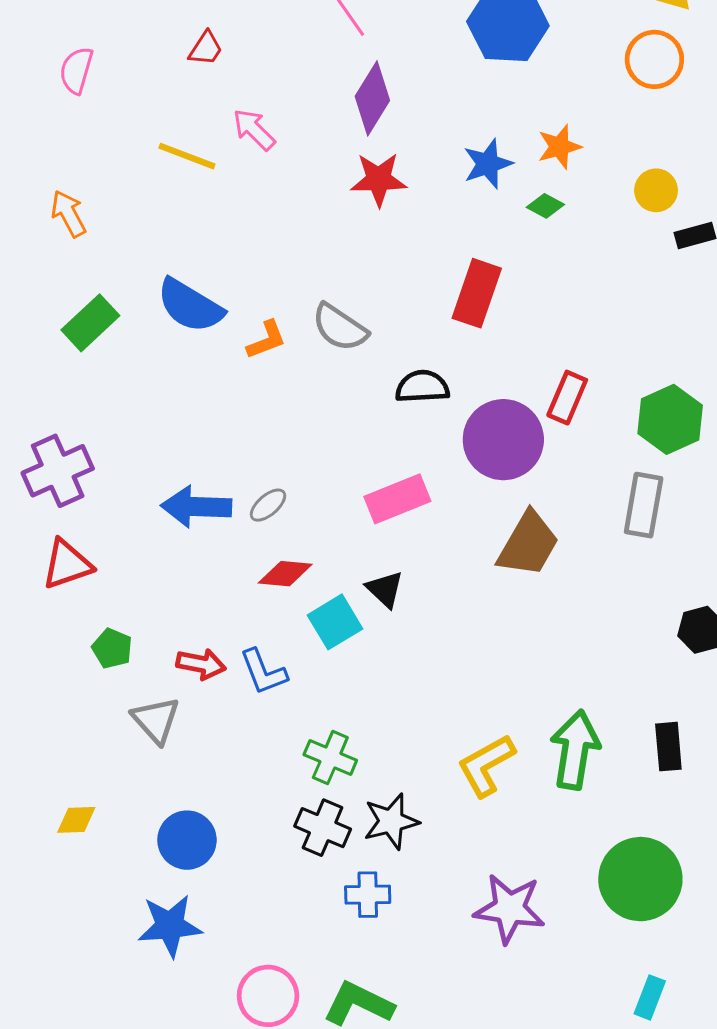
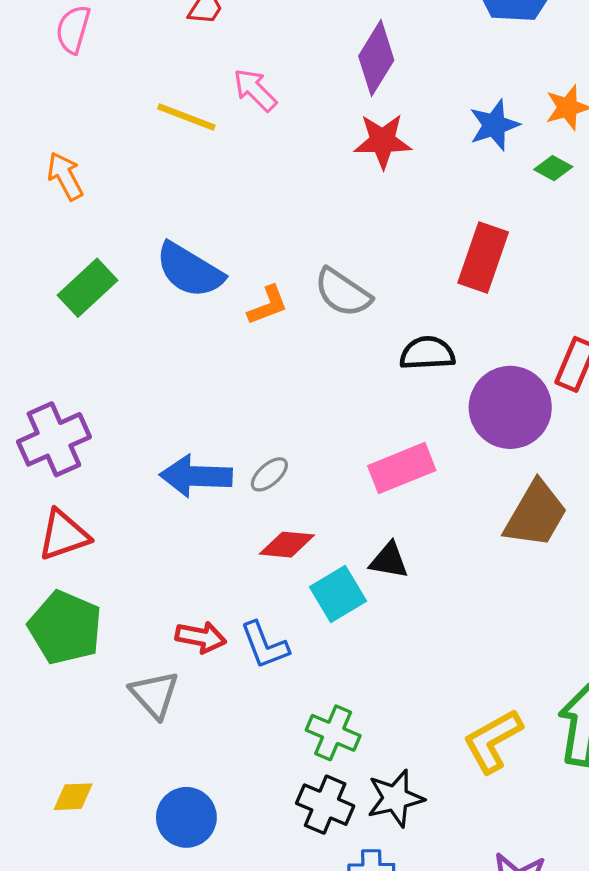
black triangle: (385, 589) -> (389, 561), turned -33
green pentagon: (112, 648) -> (65, 628), moved, size x1.8

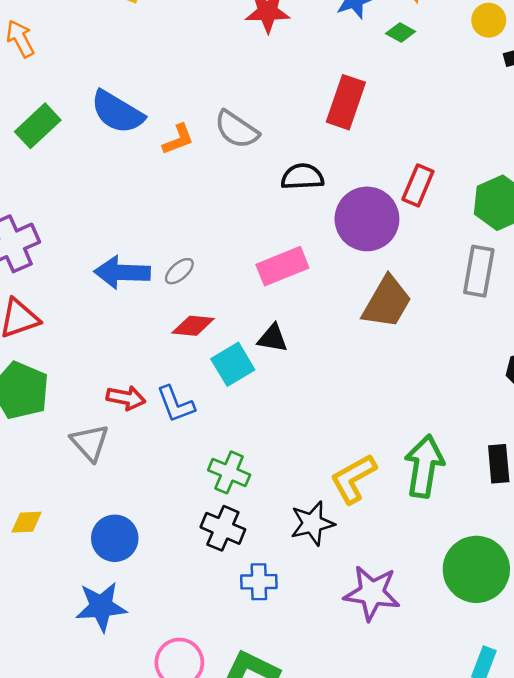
black star: (395, 798) -> (312, 523), moved

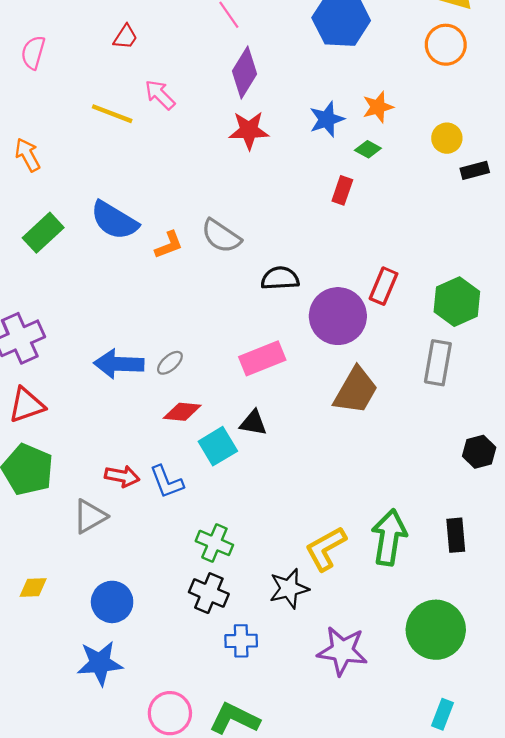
red rectangle: (346, 102) -> (342, 190), moved, size x0.6
gray triangle: (90, 443) -> (90, 516), turned 42

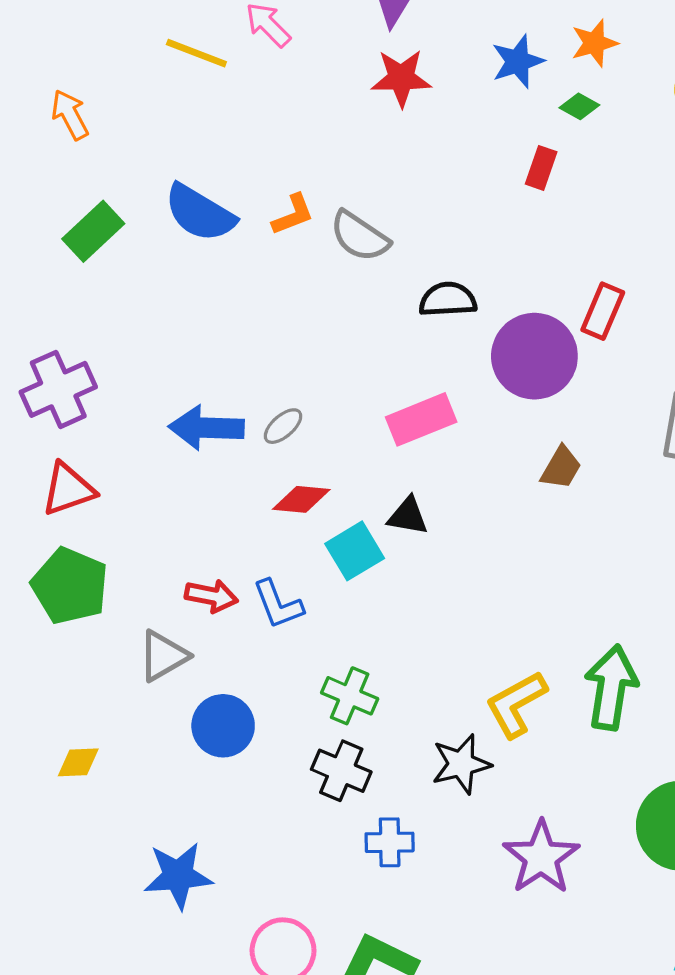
orange L-shape: (169, 245) -> (293, 215), moved
brown trapezoid: (356, 391) -> (561, 468), size x0.6
blue circle: (112, 602) -> (223, 726), moved
purple star: (342, 651) -> (541, 857), turned 30

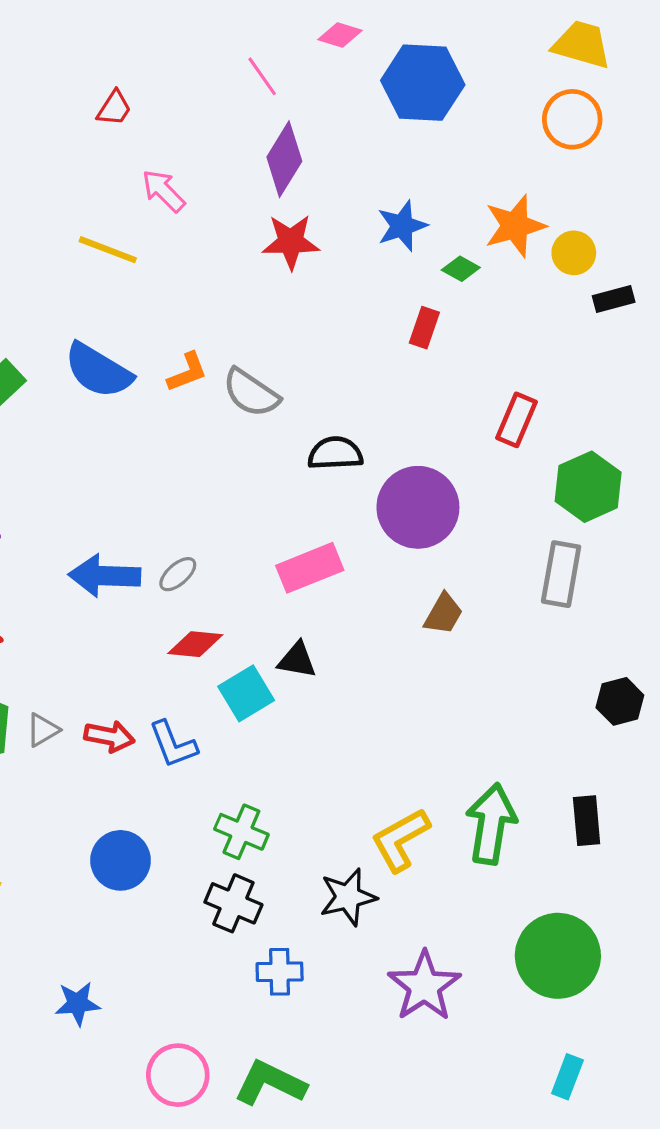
orange star: (594, 43) -> (515, 226), moved, size x1.4
yellow line: (196, 53) -> (108, 250), moved
red rectangle: (603, 311) -> (517, 420), moved
gray triangle: (163, 656) -> (43, 730), moved, size x0.7
blue star: (178, 876) -> (78, 1004), size x0.7

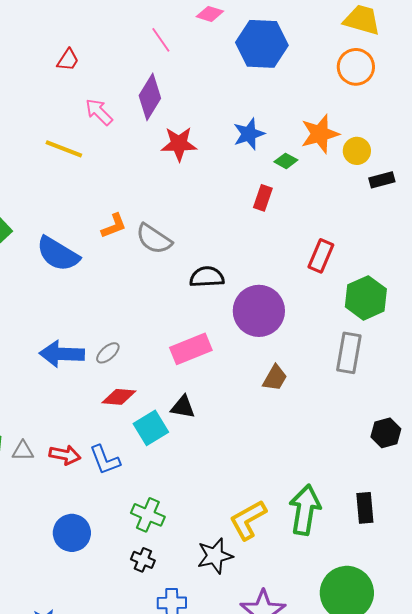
purple diamond: (284, 159) -> (150, 97), moved
blue semicircle: (98, 371) -> (58, 254), moved
gray triangle: (43, 730) -> (23, 451), turned 30
black cross: (233, 903) -> (143, 560), size x0.7

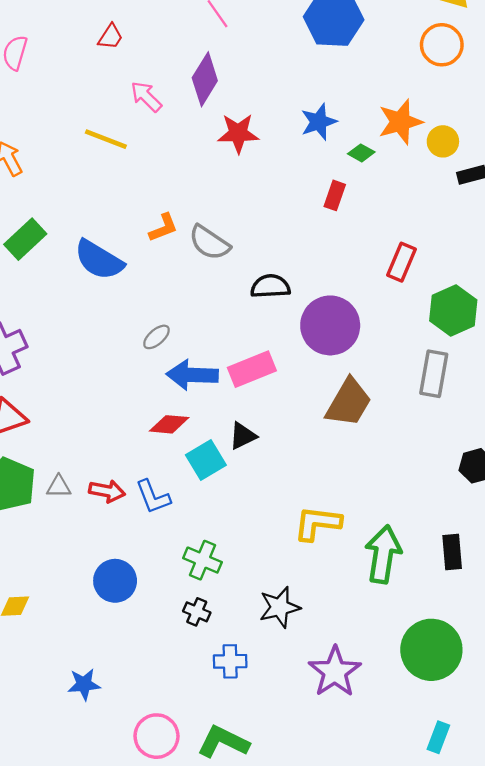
gray ellipse: (108, 353) -> (156, 337), moved
blue arrow: (62, 354) -> (192, 375), moved
brown trapezoid: (275, 378) -> (349, 403), size x1.6
black triangle: (183, 407) -> (243, 436), turned -36
yellow L-shape: (248, 520) -> (318, 523), moved, turned 36

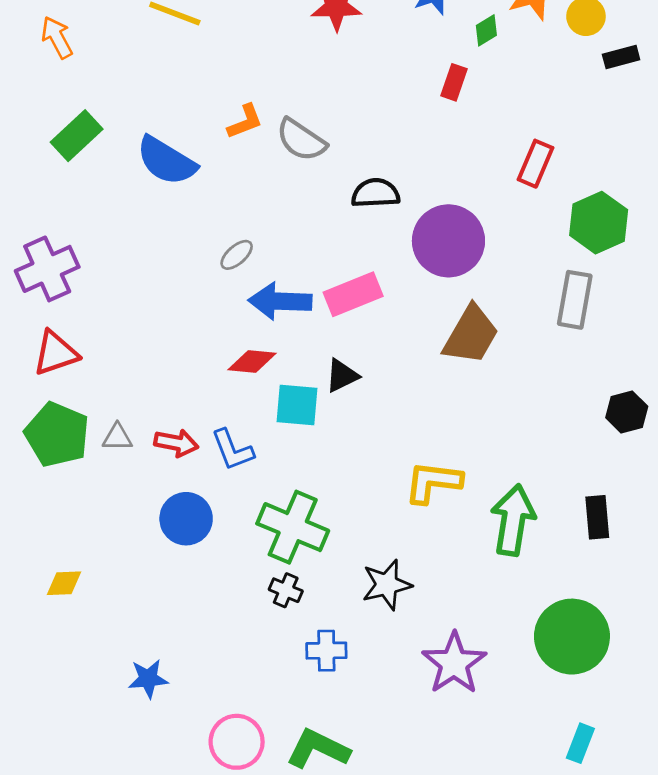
green diamond: (361, 153) -> (486, 30), turned -60
cyan square: (206, 460) -> (297, 405), turned 36
green cross: (203, 560) -> (293, 527), size x1.5
blue circle: (115, 581) -> (186, 519), moved

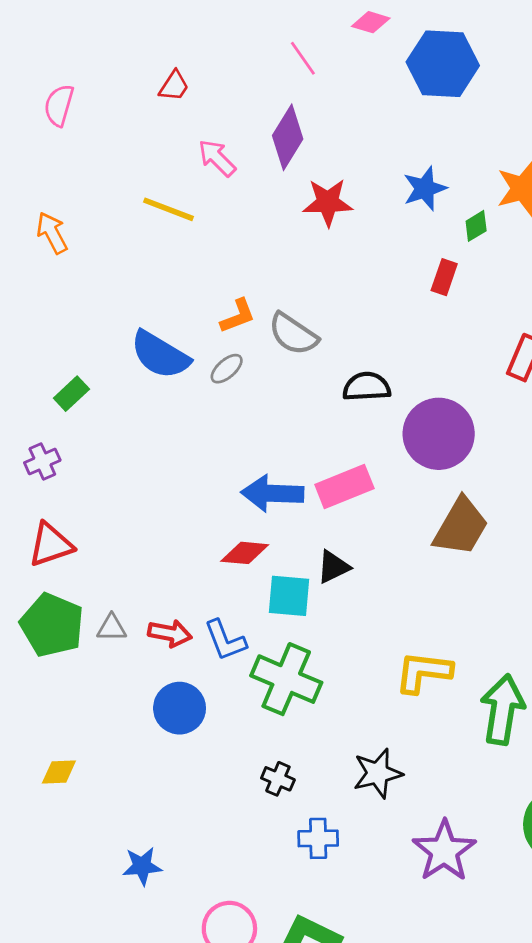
green rectangle: (77, 136) -> (71, 394), moved, size x0.7
gray ellipse: (237, 255) -> (227, 369), moved
purple cross: (47, 269) -> (42, 461), size x0.6
green cross: (293, 527) -> (286, 679), moved

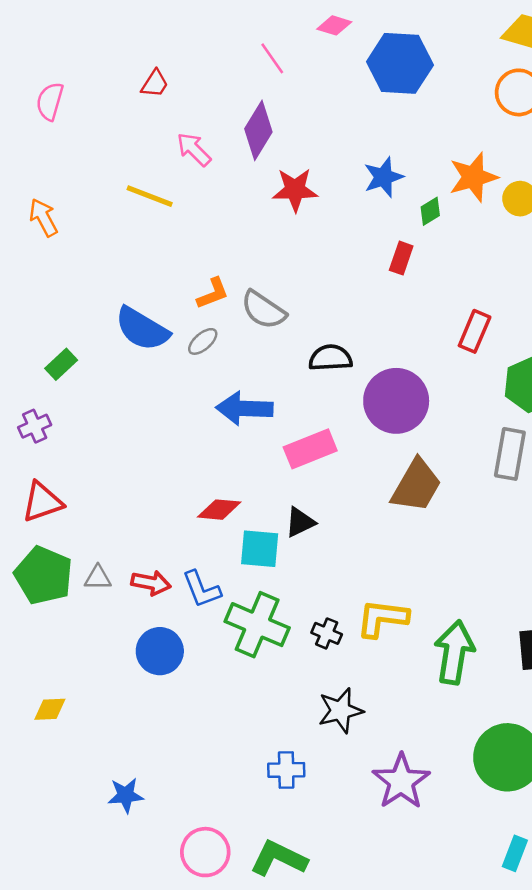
blue arrow: (272, 493) -> (244, 408), moved
black cross: (278, 779) -> (327, 633), moved

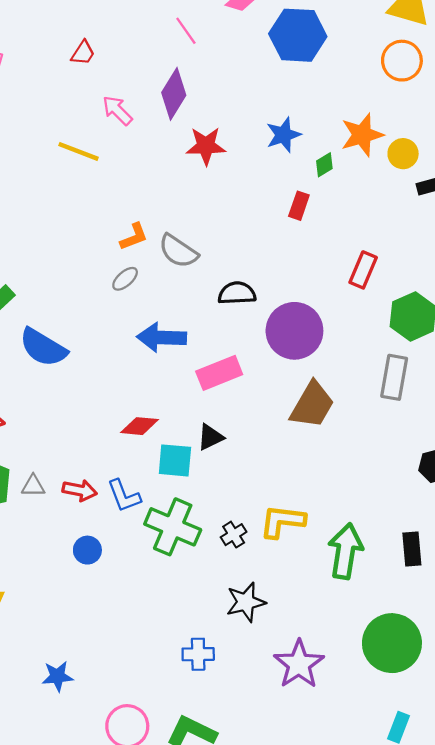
blue semicircle: (142, 329) -> (43, 347), moved
black cross: (327, 633) -> (234, 535), turned 35
blue circle: (160, 651) -> (87, 550), size x0.7

